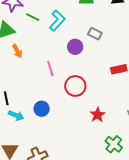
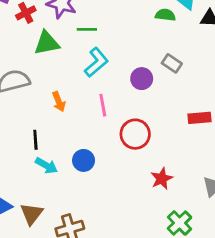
green line: (33, 17) -> (87, 29), turned -32
cyan L-shape: (57, 21) -> (96, 62), moved
orange arrow: (17, 51) -> (59, 102), moved

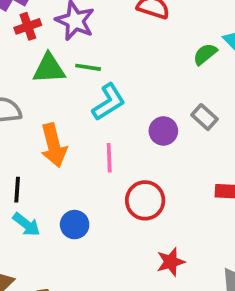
green semicircle: (165, 15) -> (205, 54), turned -54
green line: (87, 29) -> (88, 67), moved
orange arrow: (59, 102) -> (54, 145), size x1.6

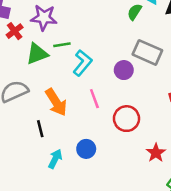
gray rectangle: (204, 117) -> (147, 52), size x1.6
black line: (17, 190) -> (40, 129), moved
cyan arrow: (26, 224) -> (55, 159), turned -84

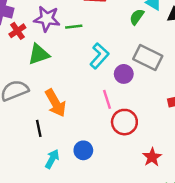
green line: (62, 45) -> (74, 27), moved
cyan L-shape: (82, 63) -> (99, 56), moved
pink line: (94, 99) -> (107, 99), moved

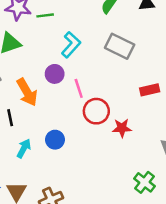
purple circle: (124, 74) -> (55, 74), moved
red star: (152, 157) -> (122, 128), moved, turned 30

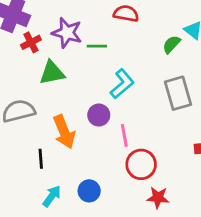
gray rectangle: (120, 46) -> (178, 93), turned 40
red star: (122, 128) -> (158, 198), moved

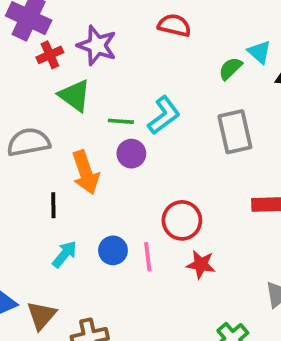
green line: (97, 46) -> (121, 121), moved
green triangle: (52, 73) -> (75, 96), turned 44
pink line: (124, 135) -> (148, 257), moved

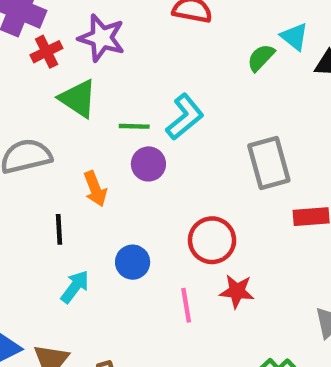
gray rectangle: (235, 132) -> (269, 163), moved
orange arrow: (86, 172) -> (95, 189), size x0.7
blue circle: (113, 250) -> (133, 262), moved
pink line: (148, 257) -> (186, 305), moved

